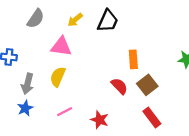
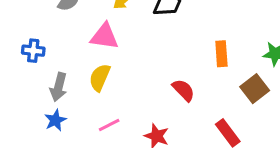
orange rectangle: (133, 59) -> (221, 54), moved
brown square: (147, 85) -> (255, 89), moved

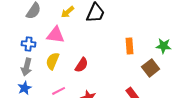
blue cross: (33, 51) -> (29, 44), moved
red semicircle: (183, 90) -> (82, 65), moved, turned 77

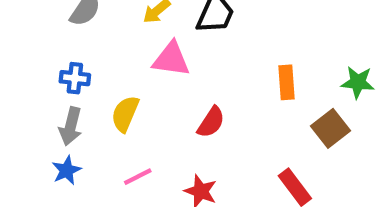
pink triangle: (56, 35) -> (171, 59), moved
red semicircle: (82, 65) -> (211, 122), moved

